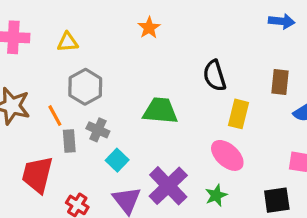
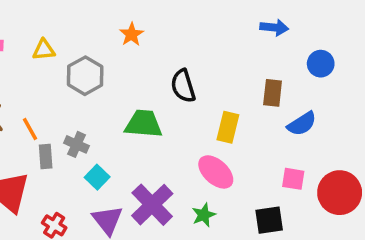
black semicircle: (215, 76) -> (183, 86), moved
gray hexagon: (85, 87) -> (85, 76), moved

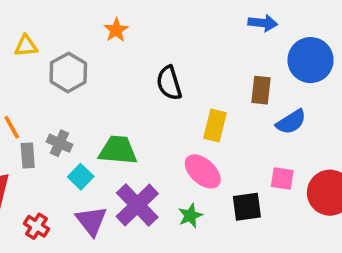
blue circle: (321, 64) -> (311, 60), size x1.6
green trapezoid: (144, 124) -> (118, 150), moved
black square: (269, 220) -> (247, 207), moved

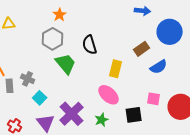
gray hexagon: (68, 72) -> (53, 39), moved
brown rectangle: (261, 90) -> (142, 49), turned 49
green trapezoid: (118, 150) -> (66, 64), moved, turned 45

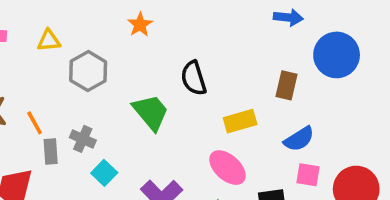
gray hexagon: (53, 39) -> (88, 71), moved
brown rectangle: (142, 49) -> (286, 85), turned -42
blue semicircle: (159, 67) -> (299, 139), moved
yellow rectangle: (116, 69) -> (240, 121), turned 60

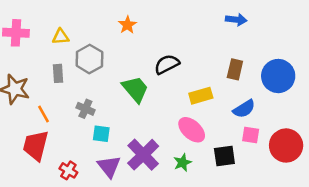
blue circle: (337, 55) -> (278, 76), moved
black semicircle: (194, 78) -> (167, 64), turned 80
orange line: (35, 123) -> (44, 114), moved
gray rectangle: (51, 151) -> (58, 73), moved
cyan square: (104, 173) -> (101, 134), turned -36

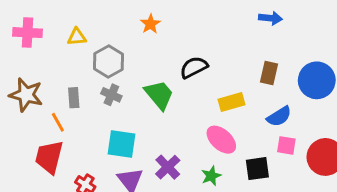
gray rectangle: (58, 73) -> (74, 98), moved
gray cross: (85, 109) -> (111, 95), moved
cyan square: (101, 134) -> (121, 144), size x1.5
purple cross: (143, 155) -> (168, 167), size x0.7

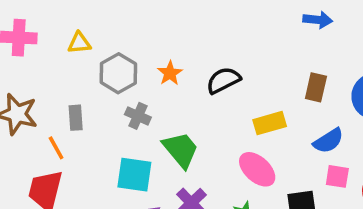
orange star: (150, 24) -> (170, 73), moved
gray cross: (111, 95) -> (138, 116), moved
green trapezoid: (159, 95) -> (181, 150), moved

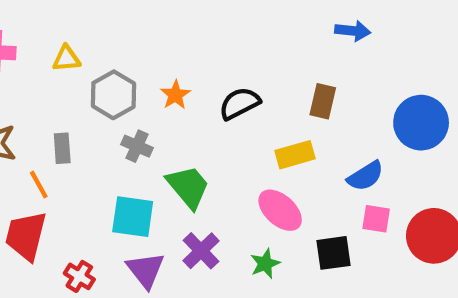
brown rectangle: (316, 87) -> (323, 101), moved

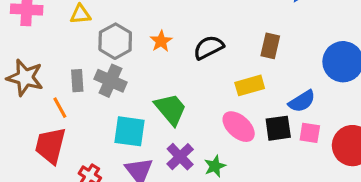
gray cross: (137, 146) -> (110, 81), moved, size x1.4
black square: (333, 253) -> (278, 128), moved
green star: (265, 264) -> (215, 166), moved

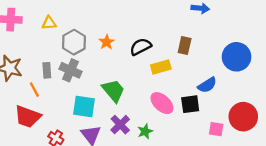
yellow rectangle: (250, 85) -> (161, 67), moved
pink square: (310, 133) -> (216, 129), moved
red trapezoid: (50, 146) -> (28, 117), turned -84

